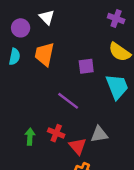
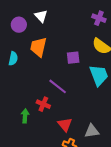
cyan semicircle: (15, 57) -> (13, 59), moved
red cross: (56, 133) -> (43, 104), moved
gray triangle: (99, 134) -> (92, 131), moved

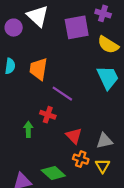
white triangle: (41, 16) -> (38, 16), size x1.5
orange trapezoid: (38, 47) -> (38, 69), moved
purple square: (73, 58) -> (77, 27), moved, size x1.6

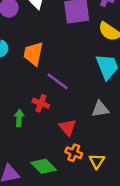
gray triangle: (104, 141) -> (100, 109), moved

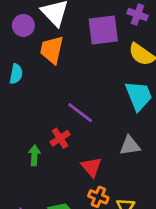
orange trapezoid: (33, 54) -> (52, 50), moved
red cross: (41, 103) -> (60, 138), turned 35

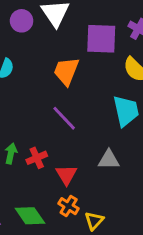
orange trapezoid: (52, 50) -> (66, 71), moved
red cross: (60, 138) -> (37, 158), moved

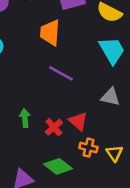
red cross: (37, 158) -> (54, 127), moved
gray triangle: (109, 160) -> (111, 97), turned 30

